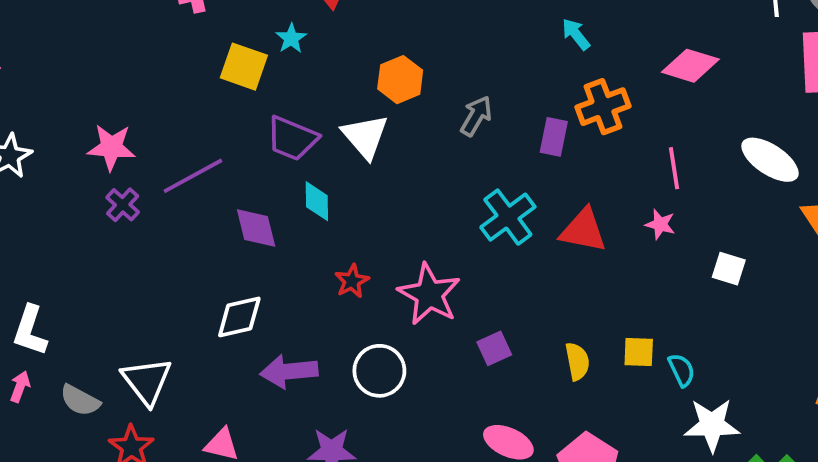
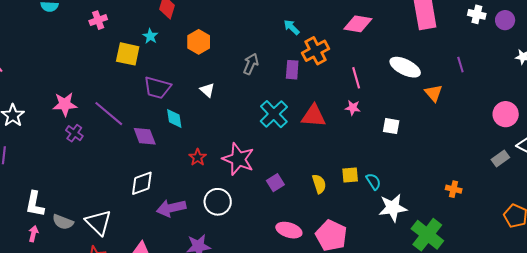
cyan arrow: (576, 34) -> (292, 27), moved
orange hexagon: (400, 80) -> (199, 42), moved
white triangle: (365, 136) -> (207, 90), moved, size x0.6
purple line: (193, 176) -> (109, 114), turned 76
gray semicircle: (80, 400) -> (63, 222), moved

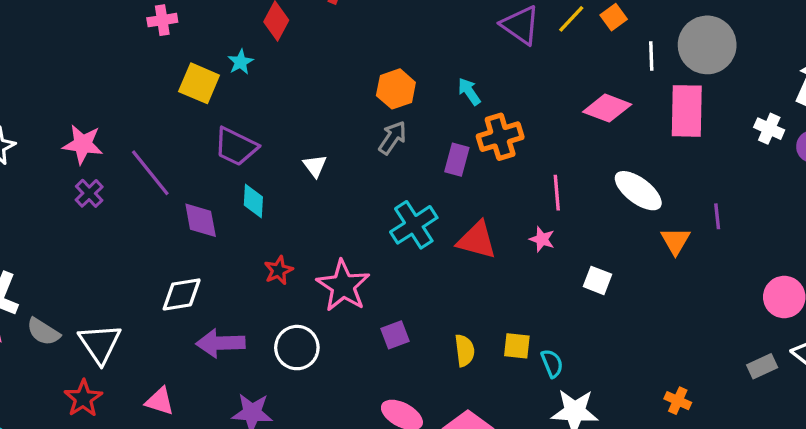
pink diamond: (358, 24) -> (607, 108), moved
orange hexagon: (199, 42) -> (396, 89), moved
purple line: (460, 65) -> (717, 216), moved

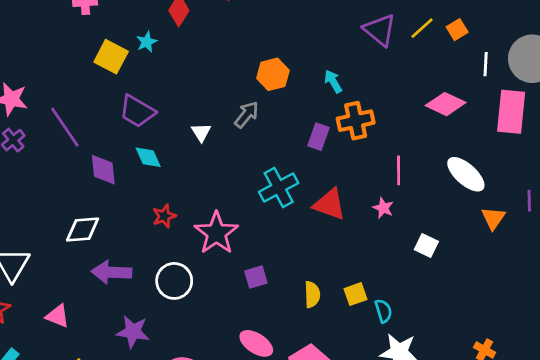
gray arrow: (393, 138) -> (247, 115), moved
cyan diamond: (253, 201) -> (148, 157), turned -32
yellow square: (517, 346) -> (356, 294), turned -30

